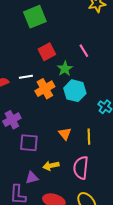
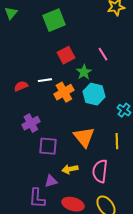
orange triangle: (65, 134) -> (84, 137), size x1.6
yellow line: (89, 137) -> (117, 141), moved

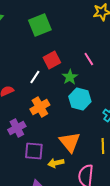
white line: (45, 80) -> (35, 77), moved, turned -48
orange cross: (64, 92) -> (40, 107), moved
yellow arrow: (70, 169) -> (56, 163), moved

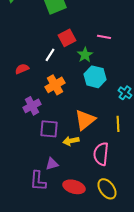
pink line: (89, 59) -> (104, 37), turned -48
orange triangle: (70, 142) -> (85, 120), turned 30

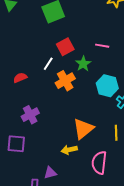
cyan hexagon: (95, 77) -> (107, 86), moved
orange cross: (55, 85) -> (65, 81), moved
purple square: (49, 129) -> (16, 144), moved

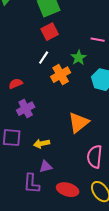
red square: (65, 47) -> (50, 32), moved
red semicircle: (20, 78) -> (16, 84), moved
yellow arrow: (69, 150) -> (42, 144), moved

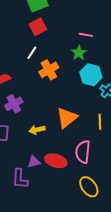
green star: (79, 58) -> (79, 53), moved
yellow arrow: (42, 144) -> (37, 130), moved
red ellipse: (68, 190) -> (56, 161), moved

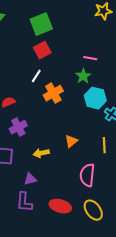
orange triangle: (67, 118) -> (71, 141), size x0.6
red ellipse: (56, 161) -> (60, 206), moved
purple triangle: (34, 162) -> (30, 179), moved

